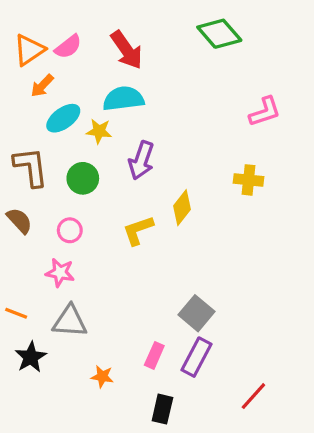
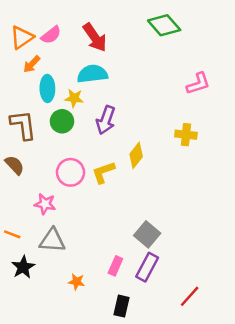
cyan ellipse: (63, 118) -> (47, 88), turned -55
green circle: (83, 178) -> (62, 121), moved
pink circle: (70, 230) -> (70, 172), moved, size x1.5

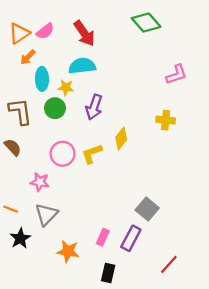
gray square: (147, 234) -> (147, 209), moved
gray triangle: (52, 240) -> (46, 214), turned -50
orange star: (77, 282) -> (68, 251), size x1.5

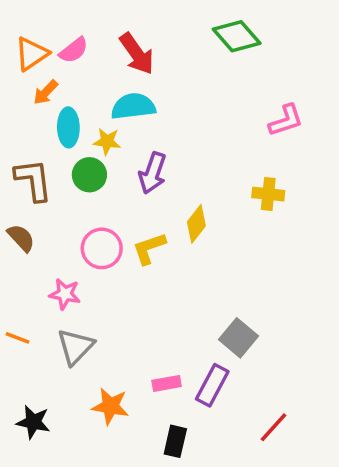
pink rectangle: (103, 237) -> (167, 383), turned 56
black star: (20, 238) -> (33, 422), moved, turned -30

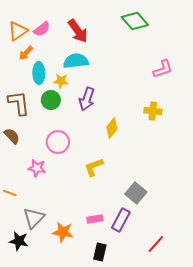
yellow L-shape: (149, 248) -> (94, 167), moved
gray triangle: (75, 347) -> (34, 218), moved

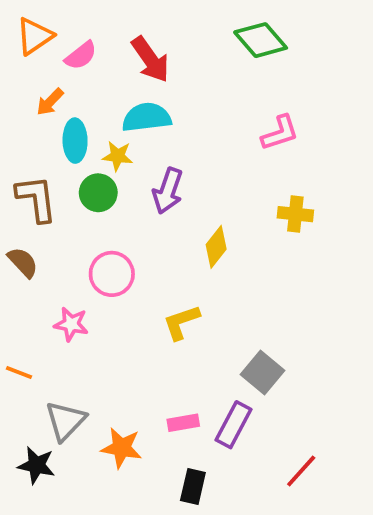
orange triangle: (18, 31) -> (34, 36), moved
pink L-shape: (163, 69) -> (280, 133), moved

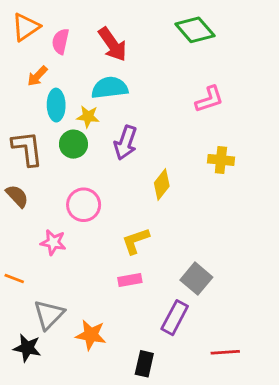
pink semicircle: (81, 56) -> (60, 41), turned 140
pink rectangle: (183, 423) -> (130, 280), moved
red line: (301, 471) -> (225, 352), turned 44

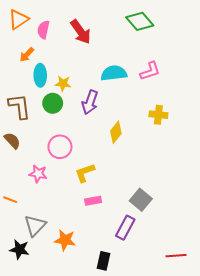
cyan semicircle: (110, 88) -> (114, 73), moved
yellow L-shape: (136, 241) -> (85, 173), moved
red line: (225, 352) -> (176, 256), moved

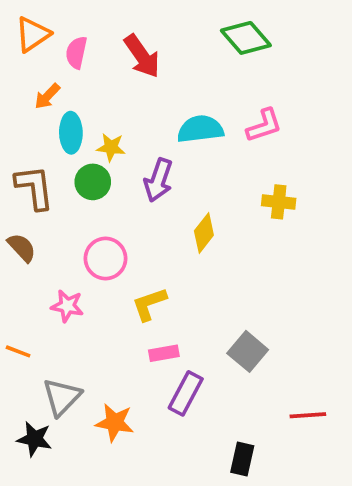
purple rectangle: (125, 228) -> (186, 393), moved
red line: (176, 256) -> (308, 415), moved
black rectangle: (103, 261) -> (242, 459), moved

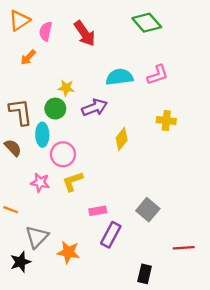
cyan ellipse: (71, 133) -> (42, 135), moved
purple arrow: (158, 180) -> (94, 107), turned -130
yellow L-shape: (149, 304) -> (73, 181), moved
black star: (34, 439) -> (21, 262), turned -30

